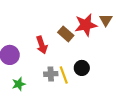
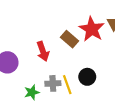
red star: (86, 25) -> (92, 29), turned -30
green star: (19, 84) -> (32, 92), moved

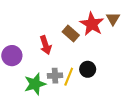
yellow line: (67, 85) -> (69, 77), turned 42
green star: (32, 92) -> (35, 84), size x1.5

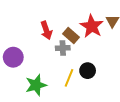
red arrow: (46, 45) -> (46, 30), moved
gray cross: (55, 76) -> (63, 48), moved

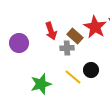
purple circle: (13, 57) -> (19, 43), moved
yellow line: (69, 78) -> (73, 77), turned -72

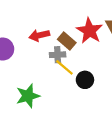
red arrow: (51, 31) -> (39, 35), turned 96
yellow line: (73, 77) -> (64, 67), moved

